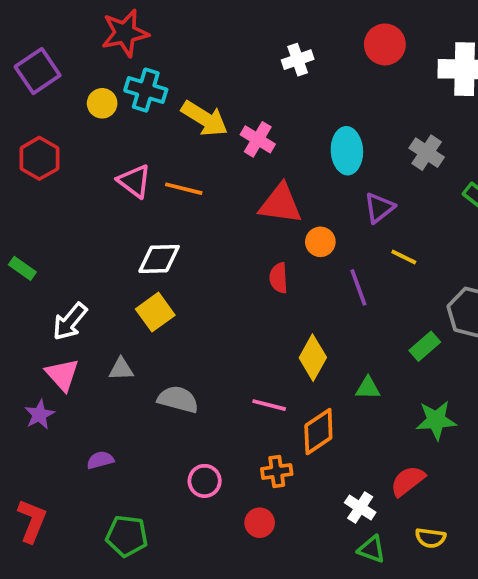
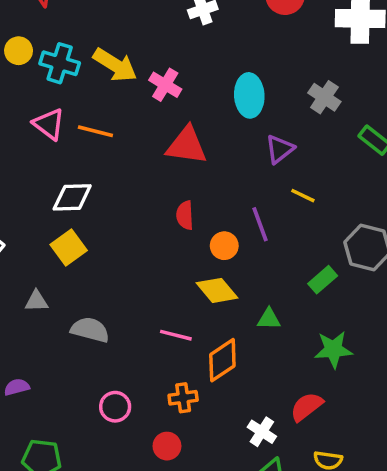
cyan cross: (146, 90) -> (60, 63), moved
orange circle: (320, 242) -> (224, 246), moved
yellow diamond: (313, 358) -> (217, 290), turned -69

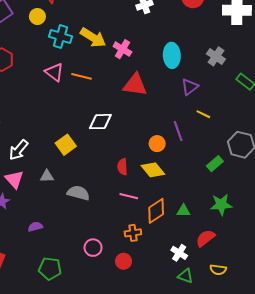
yellow circle: (19, 51) -> (37, 17), moved
white diamond: (72, 197) -> (100, 122), moved
red semicircle: (185, 215) -> (122, 167), moved
green triangle: (269, 319) -> (183, 211), moved
pink circle: (115, 407) -> (93, 248), moved

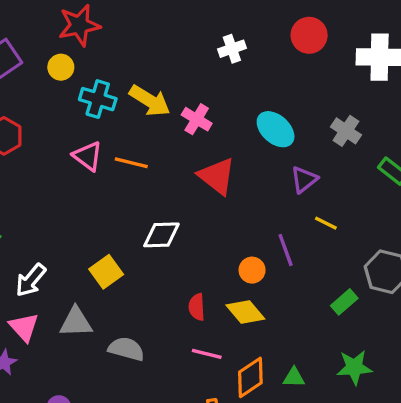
cyan ellipse: (172, 55) -> (276, 129), turned -45
red triangle: (135, 85) -> (217, 176), turned 30
gray triangle: (47, 176) -> (76, 322), size x1.5

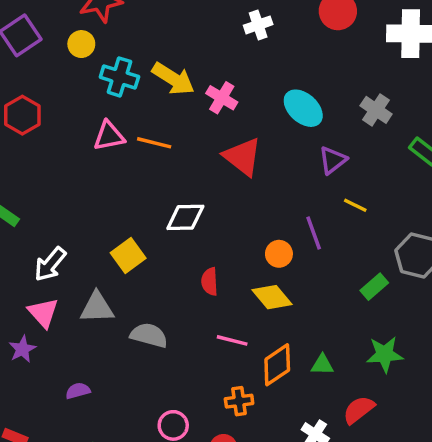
pink triangle: (88, 156) -> (109, 136), turned -48
red semicircle: (197, 307) -> (210, 282), moved

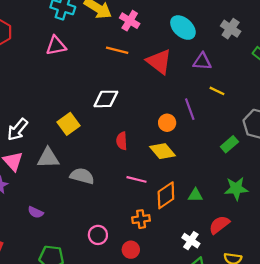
orange line: (154, 143) -> (117, 50), moved
red triangle: (243, 157) -> (159, 62), moved
purple triangle: (333, 160) -> (202, 62), turned 42
purple semicircle: (78, 391) -> (36, 212), turned -140

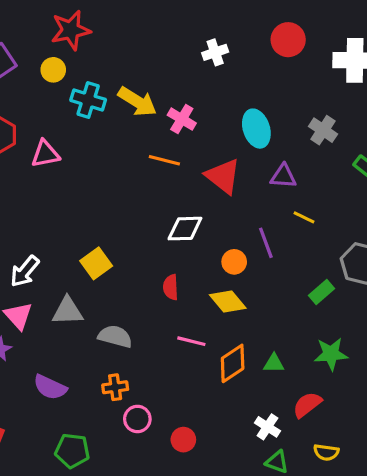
cyan ellipse: (183, 28) -> (256, 129), turned 30
pink triangle: (56, 46) -> (45, 154), moved
white diamond: (106, 99) -> (185, 229), moved
purple semicircle: (36, 212) -> (50, 387), size x1.5
orange cross: (141, 219) -> (115, 387), moved

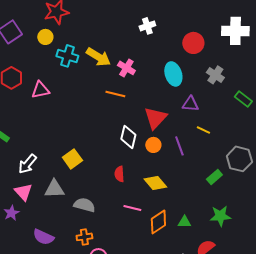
red circle: (288, 40) -> (193, 43), moved
red triangle: (223, 176) -> (155, 118), moved, turned 35
white diamond: (185, 229) -> (128, 137), turned -75
orange circle: (234, 262) -> (153, 145), moved

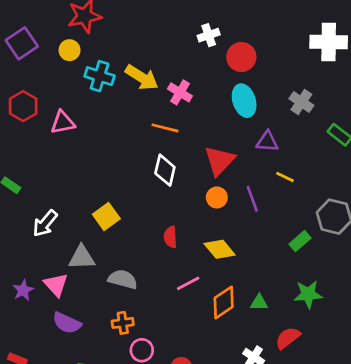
red circle: (193, 43) -> (241, 57), moved
white diamond: (128, 137) -> (165, 170), moved
pink triangle: (23, 192) -> (56, 285), moved
pink line: (132, 208) -> (188, 283), turned -42

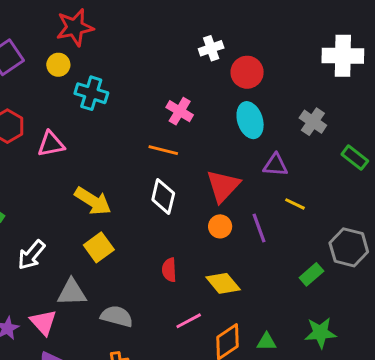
yellow arrow: (142, 77) -> (93, 201), moved

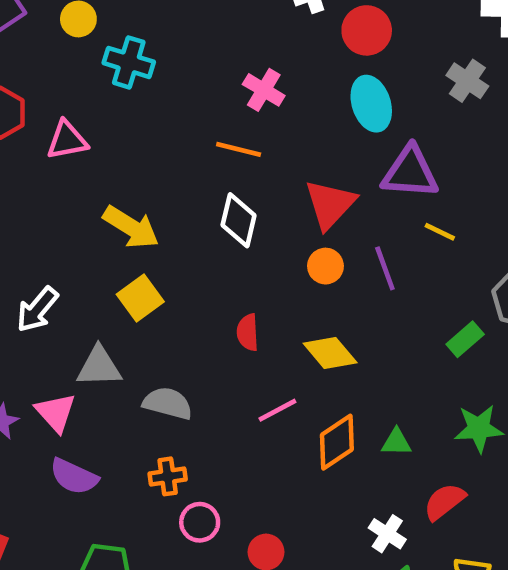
gray cross: (313, 122) -> (467, 81), moved
purple triangle: (275, 165) -> (410, 172), size x1.5

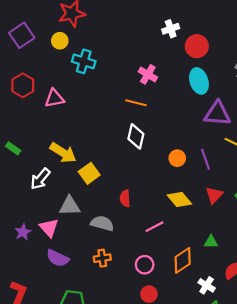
red triangle: (330, 204) -> (214, 195), moved, size x0.7
yellow arrow: (131, 227) -> (63, 153), moved
red semicircle: (248, 332) -> (125, 198), moved
orange diamond: (337, 442) -> (183, 260), moved
pink circle: (200, 522) -> (145, 265), moved

